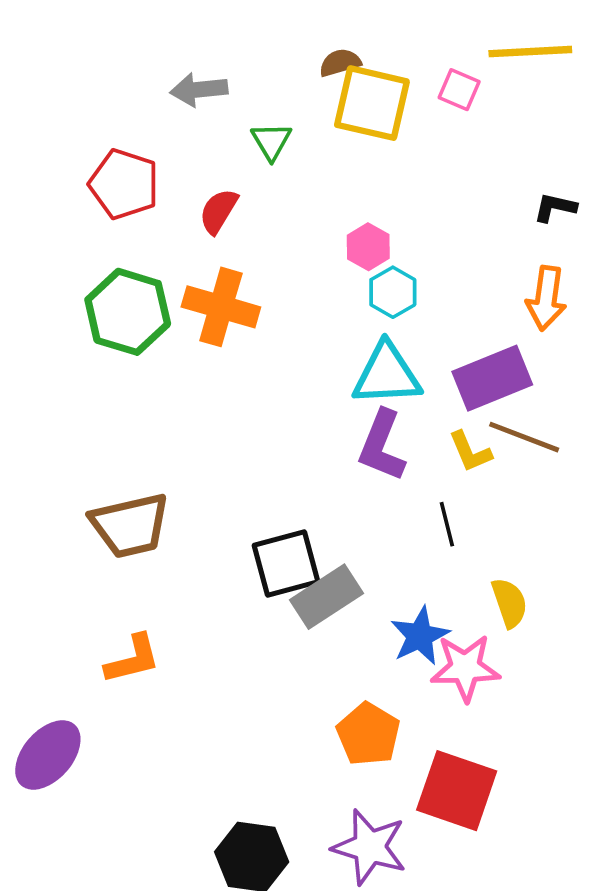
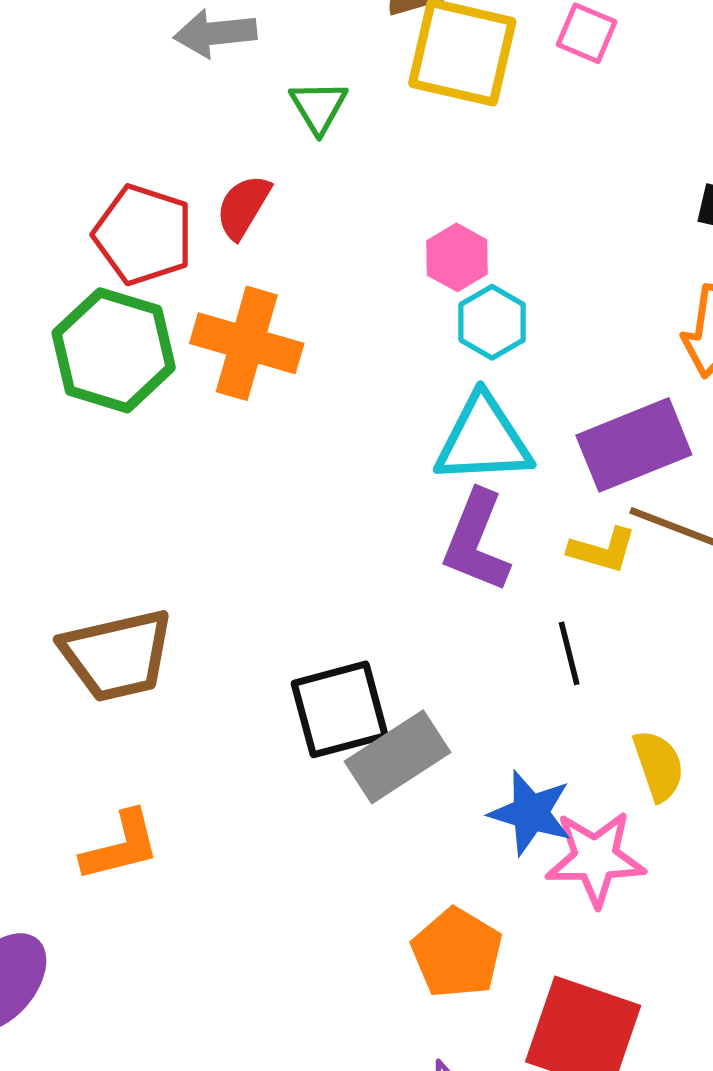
red pentagon: (124, 184) -> (143, 235), moved
yellow L-shape: (470, 452) -> (602, 550), turned -51
blue star: (420, 636) -> (531, 813), turned -30

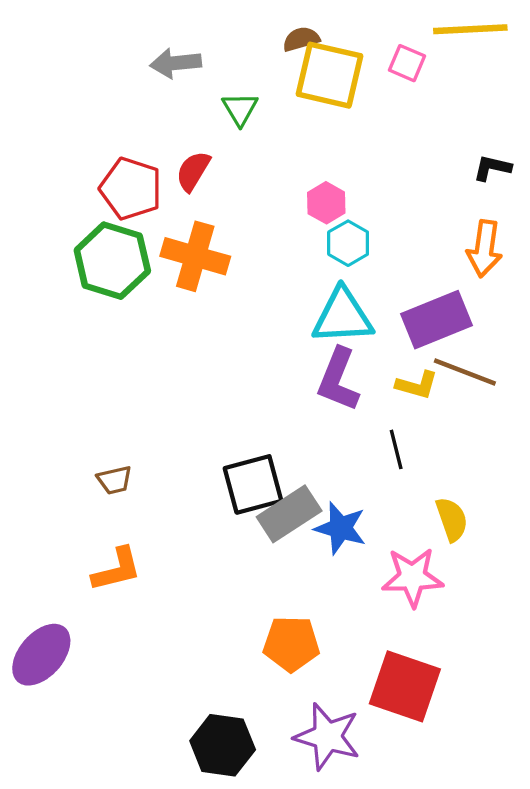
brown trapezoid: (117, 655) -> (114, 480), moved, size x0.5
blue star: (531, 813) -> (340, 528), moved
orange pentagon: (457, 953) -> (291, 644), moved, turned -30

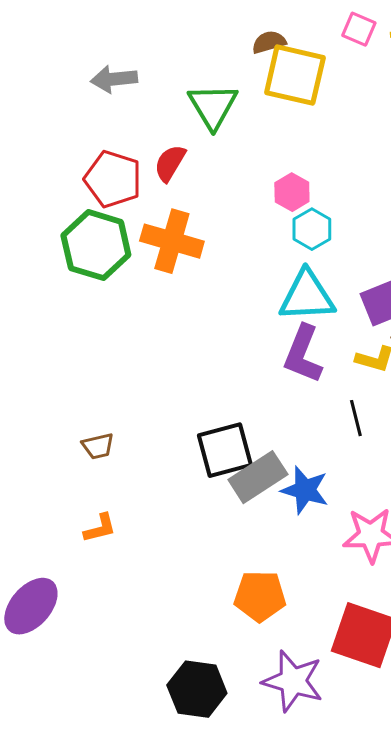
gray arrow: (176, 63) -> (114, 79), moved
pink square: (407, 63) -> (359, 29), moved
green triangle: (240, 109) -> (213, 106), size x1.5
orange L-shape: (117, 570) -> (100, 528), size x0.7

